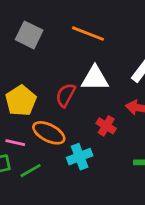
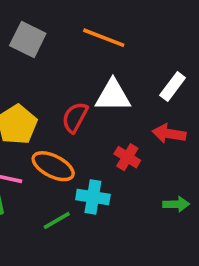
cyan cross: (80, 157) -> (93, 197), turned 30
green line: (31, 171) -> (57, 220), moved

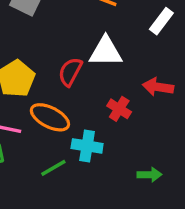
white rectangle: (173, 87) -> (161, 21), moved
green arrow: (176, 204) -> (150, 175), moved

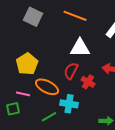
red semicircle: (70, 72) -> (71, 71), moved

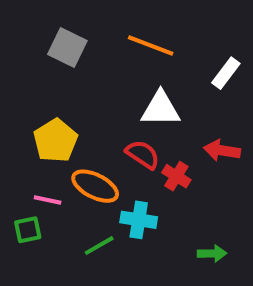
red semicircle: (71, 71) -> (143, 154), turned 96

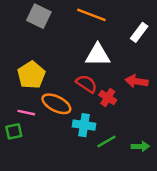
green line: (99, 246) -> (107, 141), moved
green arrow: (212, 253) -> (140, 146), moved

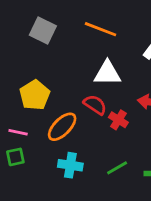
orange ellipse: (56, 104) -> (62, 127), turned -72
pink line: (26, 113) -> (18, 132), moved
cyan cross: (84, 125) -> (70, 165), moved

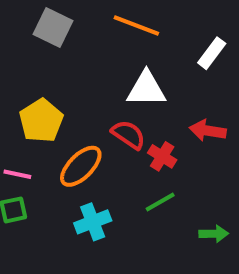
cyan cross: (70, 165) -> (93, 222), turned -30
green line: (117, 168) -> (160, 202), moved

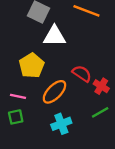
white triangle: (146, 89) -> (54, 36), moved

